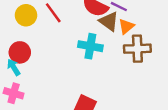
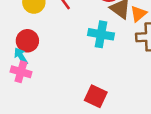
pink cross: (14, 93) -> (21, 72), moved

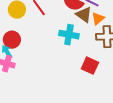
red square: (96, 96) -> (90, 66), moved

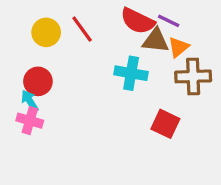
brown triangle: (84, 15) -> (156, 41), turned -30

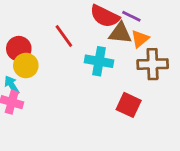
red line: (82, 29) -> (64, 36), moved
yellow circle: (46, 32) -> (26, 66), moved
red circle: (38, 81) -> (19, 49), moved

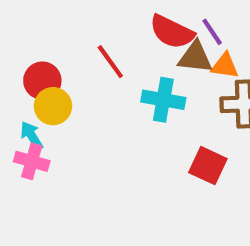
purple line: (131, 16) -> (212, 32), turned 30
orange triangle: (140, 39) -> (225, 66), turned 48

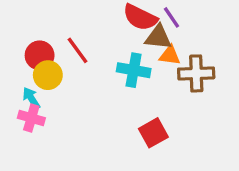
red line: (110, 62) -> (77, 50), moved
orange triangle: (225, 66) -> (170, 55), moved
red square: (208, 166) -> (153, 133), moved, turned 36

